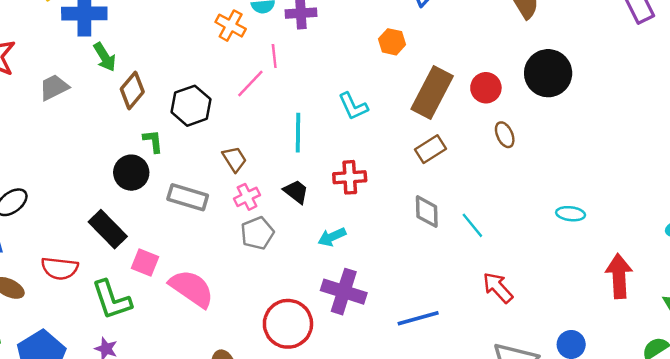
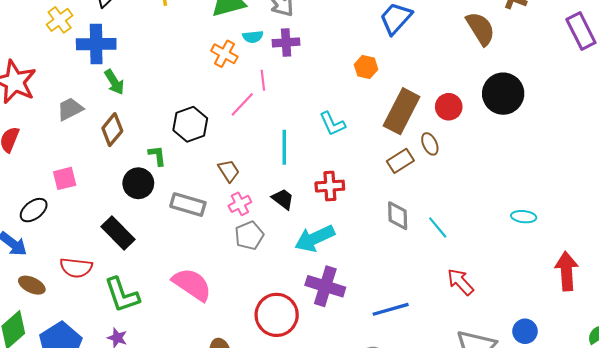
brown diamond: (132, 90) -> (112, 130), moved
brown ellipse: (505, 135) -> (430, 144), moved
cyan arrow: (332, 237) -> (315, 238), size x1.6
pink square: (145, 262) -> (65, 178), moved, turned -35

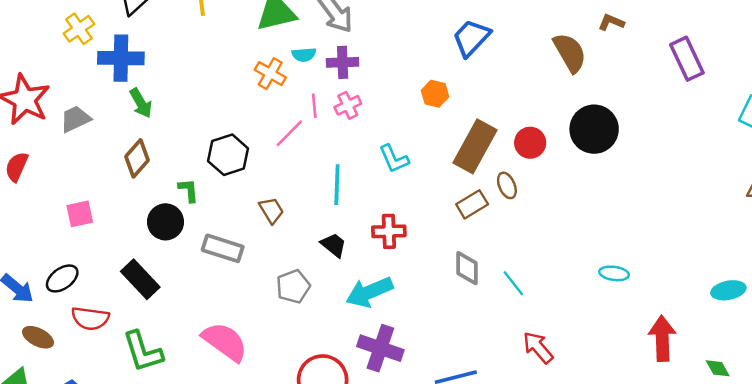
gray trapezoid: (70, 109) -> (75, 119), moved
pink cross: (240, 204) -> (348, 105), moved
black ellipse: (34, 210) -> (62, 278), moved

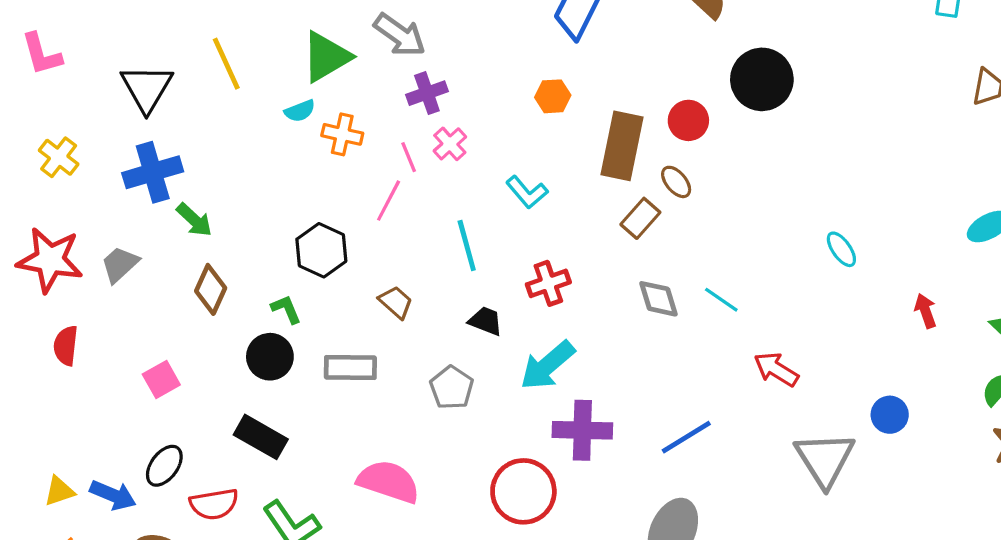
yellow cross: (79, 29) -> (59, 157), moved
cyan semicircle: (304, 55) -> (300, 111), moved
cyan ellipse: (614, 273) -> (841, 249), turned 64
red arrow: (662, 338) -> (925, 311), size x0.6

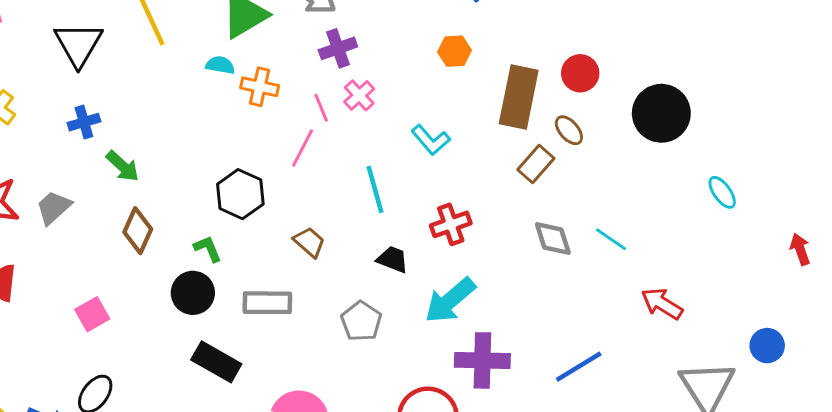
black circle: (762, 79) -> (661, 113), moved
cyan semicircle: (300, 111) -> (220, 65), turned -148
blue cross: (153, 172) -> (84, 122), size x0.6
black rectangle: (261, 437) -> (216, 362), moved

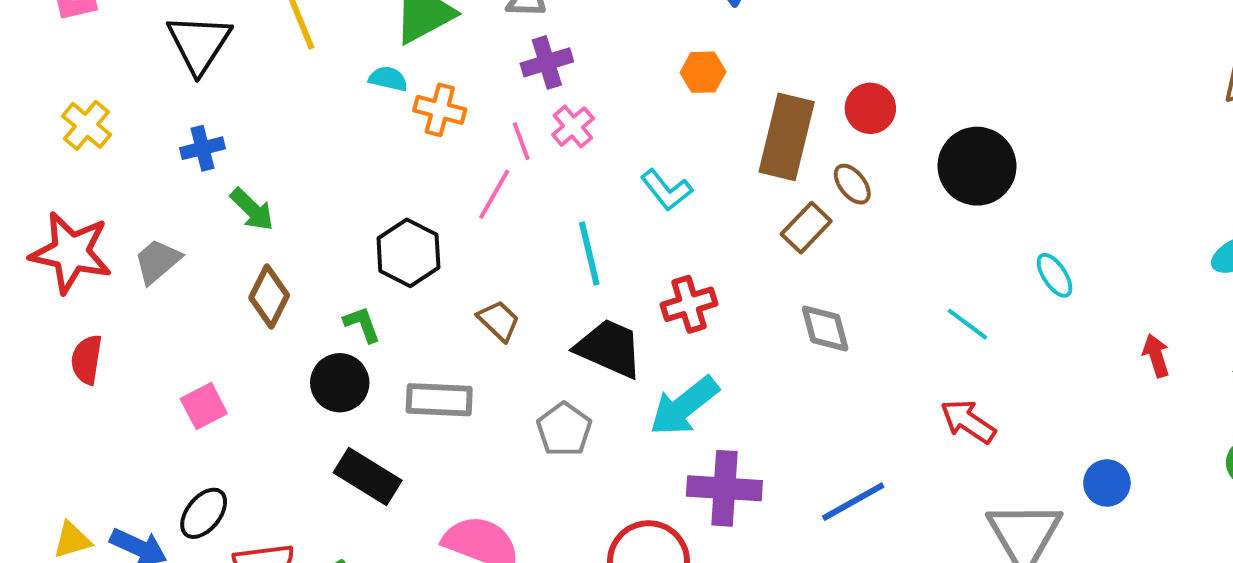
cyan line: (611, 239) -> (967, 324), moved
black trapezoid: (393, 259) -> (609, 348), size x1.6

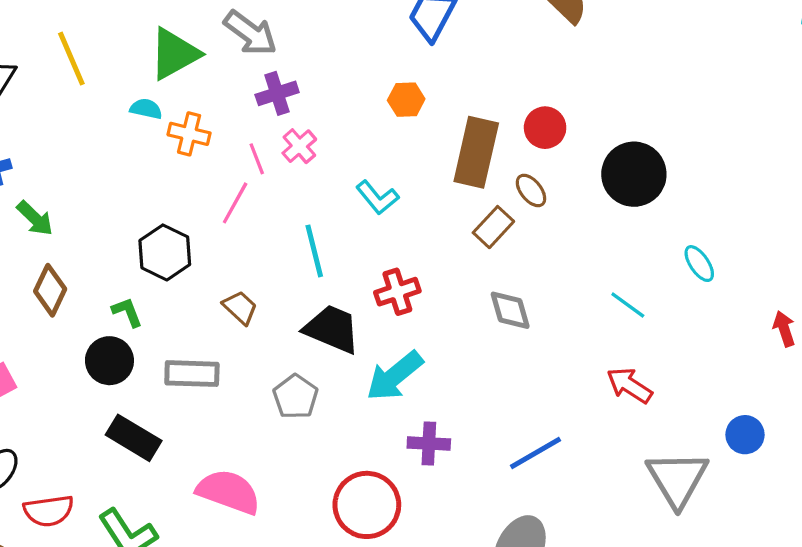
purple cross: (724, 488) -> (429, 444), size x0.7

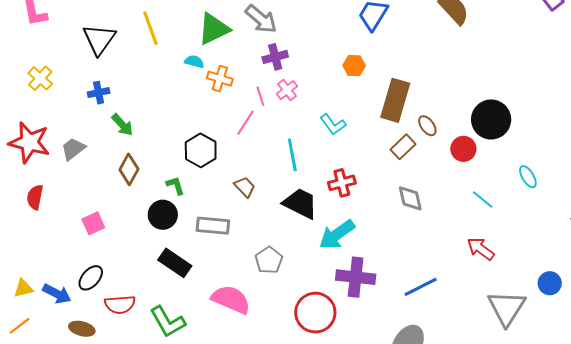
red circle: (545, 128) -> (463, 149), moved
gray pentagon: (296, 397) -> (269, 260), moved
purple cross: (429, 444) -> (356, 277), size x1.5

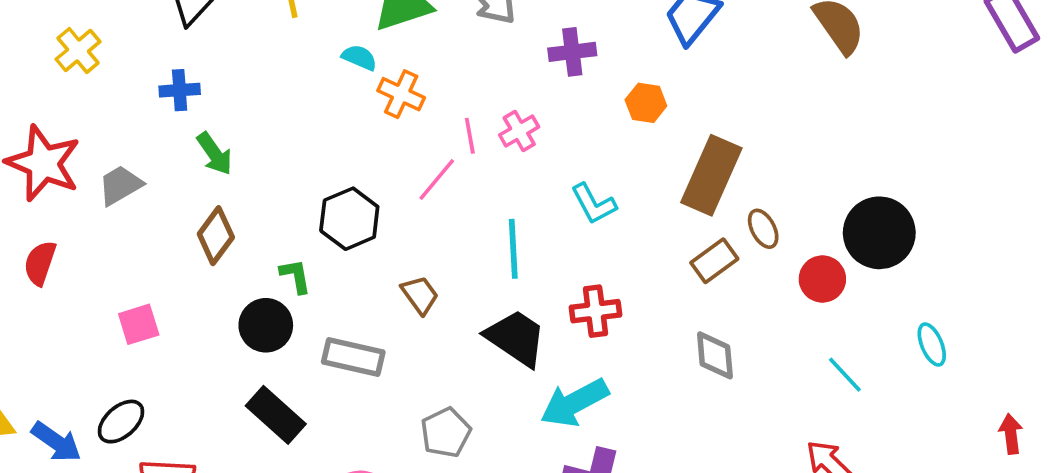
purple cross: (275, 57) -> (572, 52), moved

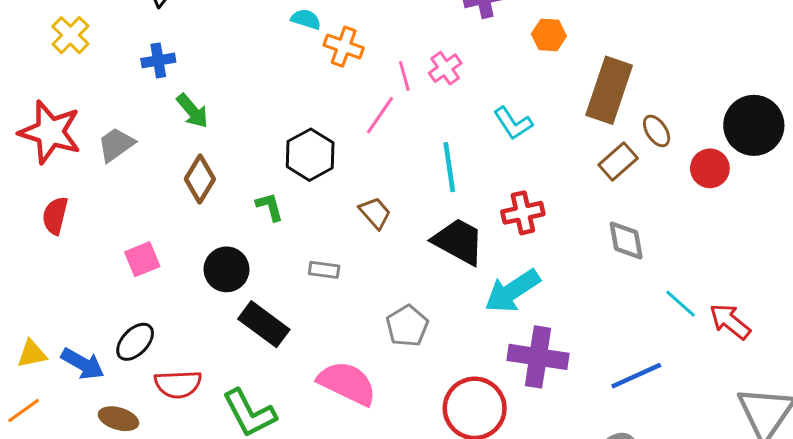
black circle: (266, 325) -> (226, 269), moved
gray rectangle: (353, 357) -> (324, 270), size x0.6
cyan line: (845, 375) -> (681, 304), moved

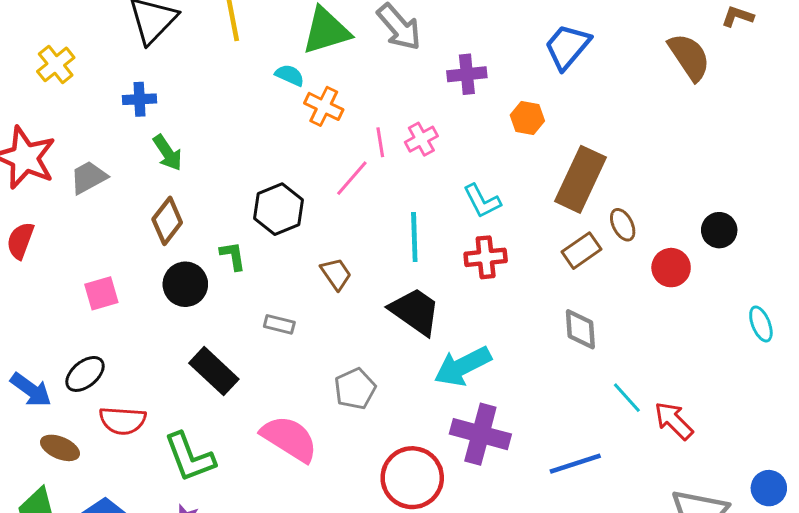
black circle: (754, 125) -> (719, 230), size x0.6
red cross: (523, 213) -> (486, 257), moved
black circle: (226, 269) -> (185, 284), moved

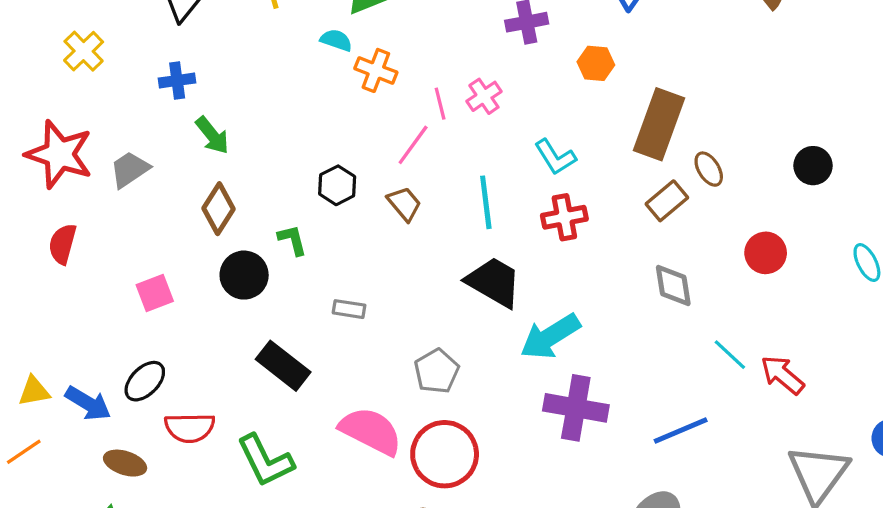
black hexagon: (279, 209) -> (337, 185), size x0.7
red circle: (671, 268) -> (766, 253), moved
brown trapezoid: (336, 274) -> (404, 204), moved
red circle: (412, 478) -> (445, 454), moved

